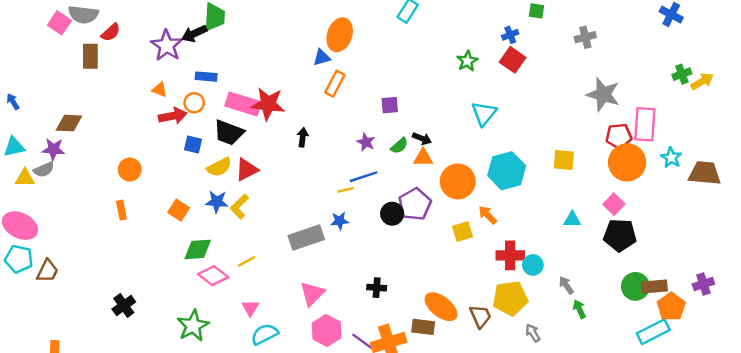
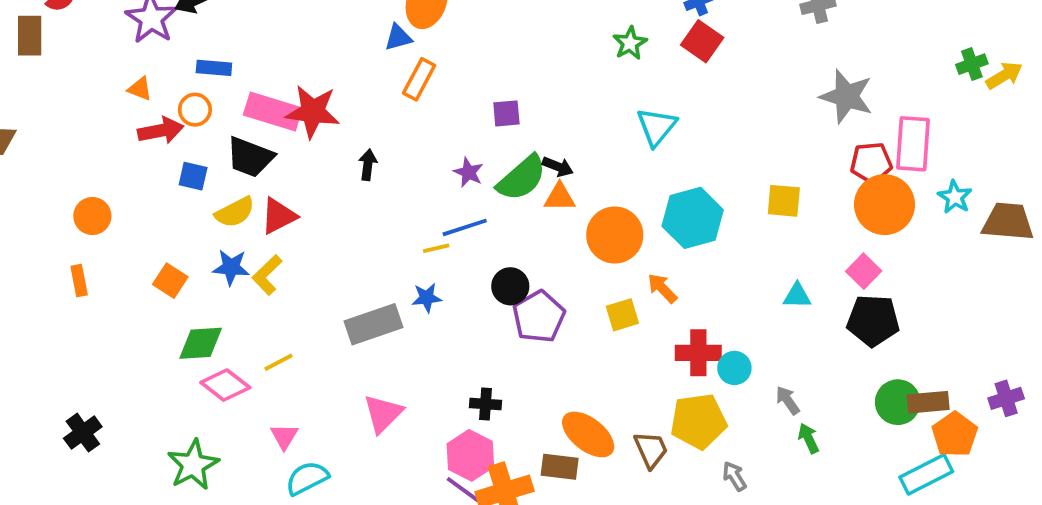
green semicircle: (399, 146) -> (522, 178), size x1.8
purple pentagon: (415, 204) -> (539, 317), moved
pink hexagon: (327, 331) -> (470, 455), moved

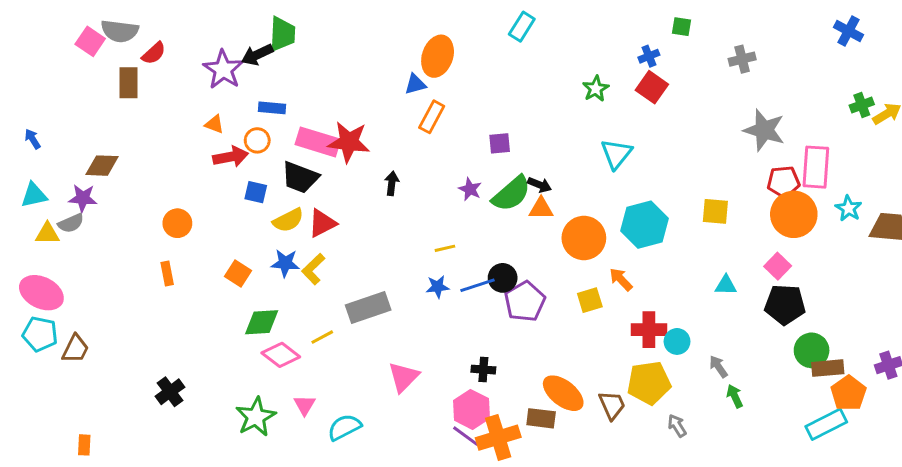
blue line: (465, 227) -> (477, 285), moved
gray rectangle: (373, 324) -> (368, 307), moved
green circle: (898, 402) -> (812, 350), moved
pink triangle: (284, 436) -> (305, 405), moved

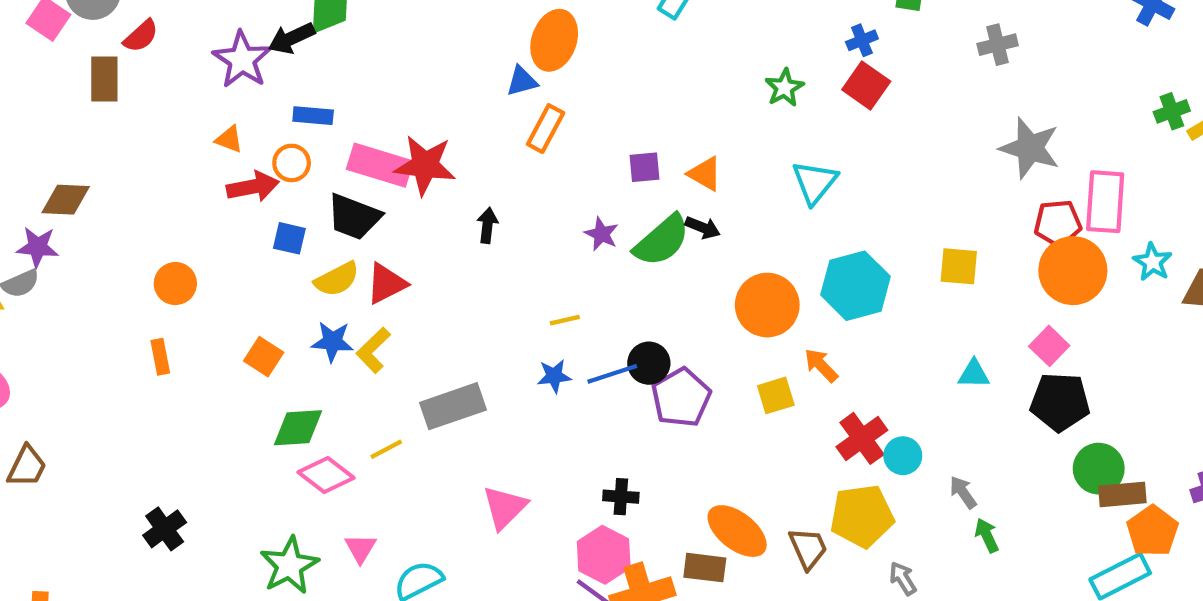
orange triangle: (541, 208) -> (705, 174), moved, turned 30
red cross: (649, 330) -> (862, 438), turned -36

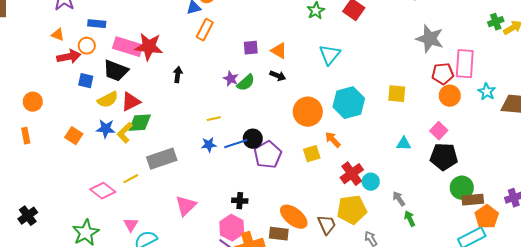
green semicircle: (662, 240) -> (246, 83), moved, size x0.7
orange circle: (1073, 271) -> (450, 96), size x0.7
green diamond: (298, 428) -> (140, 123), moved
pink triangle: (360, 548) -> (131, 225), moved

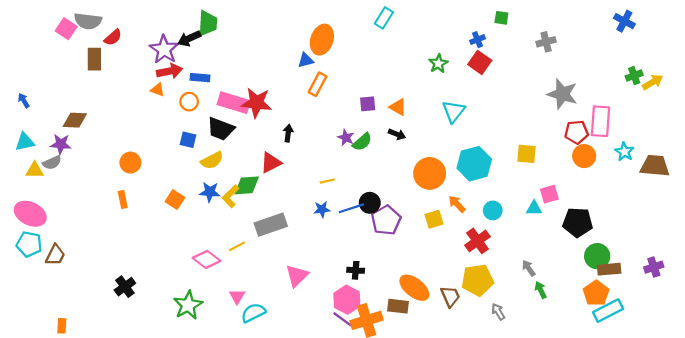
red arrow: (69, 57) -> (170, 71), moved
red triangle: (131, 102) -> (271, 163), moved
pink square: (439, 131) -> (549, 194), moved, turned 30
cyan circle: (371, 182) -> (493, 210), moved
orange pentagon: (487, 217) -> (596, 293), moved

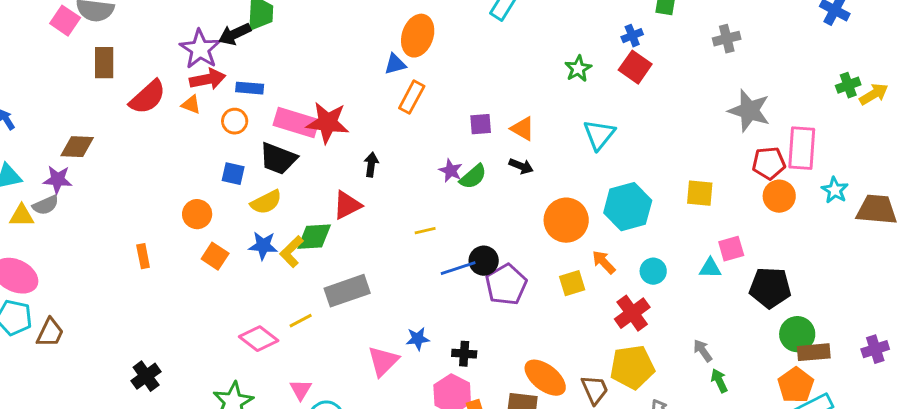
red semicircle: (113, 37) -> (148, 97), moved, size x1.5
orange circle: (130, 163) -> (197, 214), moved
blue star: (322, 209) -> (418, 339), moved

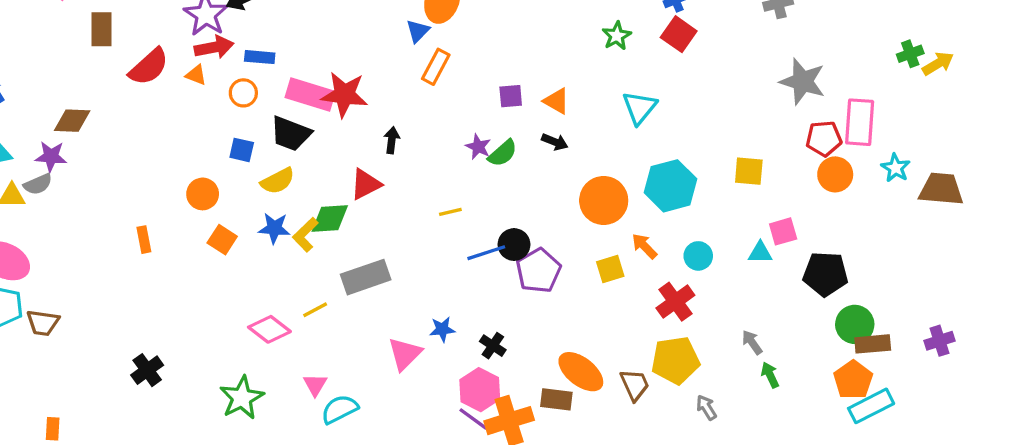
blue triangle: (395, 64) -> (418, 31), turned -30
brown trapezoid: (50, 333) -> (43, 323), turned 72
black cross: (464, 354) -> (493, 346), turned 30

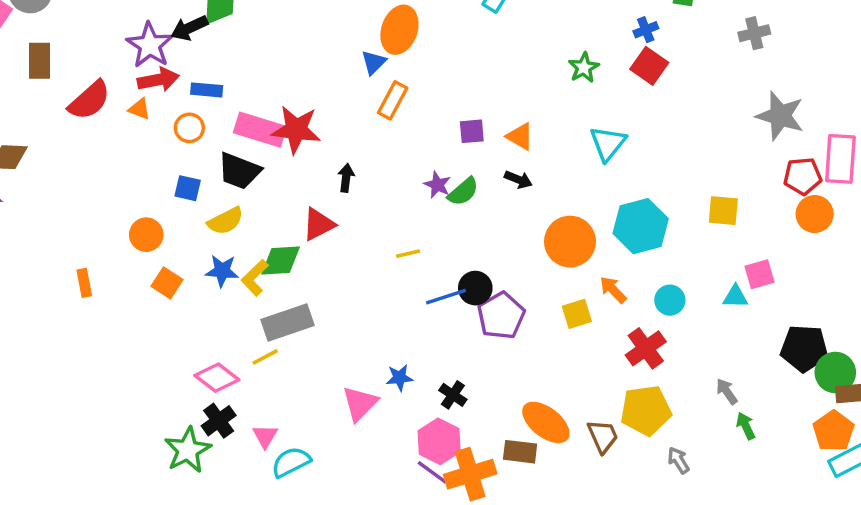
black pentagon: (825, 274) -> (804, 348), moved
gray rectangle: (366, 277) -> (288, 323), moved
black cross: (147, 370) -> (219, 421), moved

